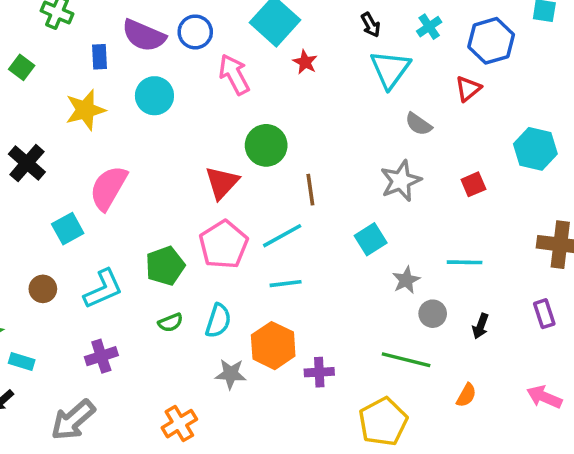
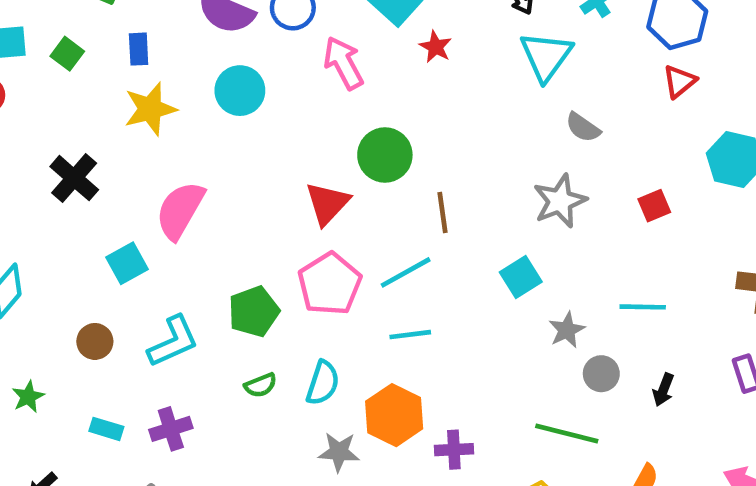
blue rectangle: (100, 57) -> (139, 49), moved
red triangle: (468, 89) -> (680, 81), moved
cyan rectangle: (22, 362) -> (106, 429), moved

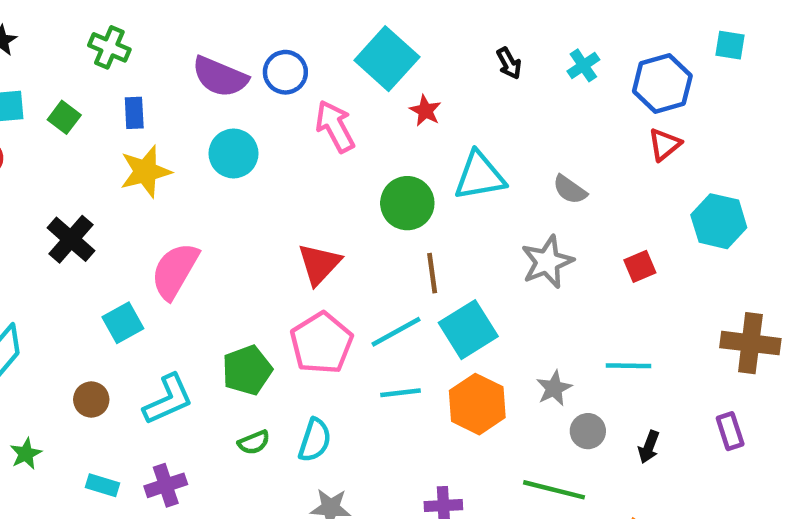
cyan triangle: (546, 56) -> (480, 176), moved, turned 44
green circle: (385, 155) -> (407, 203), moved
cyan square: (521, 277) -> (468, 330), moved, size x1.4
orange hexagon: (394, 415) -> (477, 404), moved

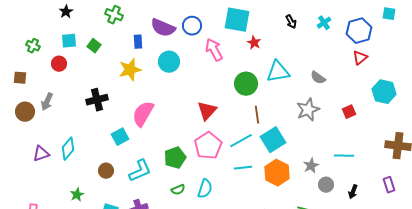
cyan square: (387, 59) -> (237, 20), turned -32
blue rectangle: (134, 113) -> (138, 42), moved
black cross: (71, 239) -> (97, 100), turned 35

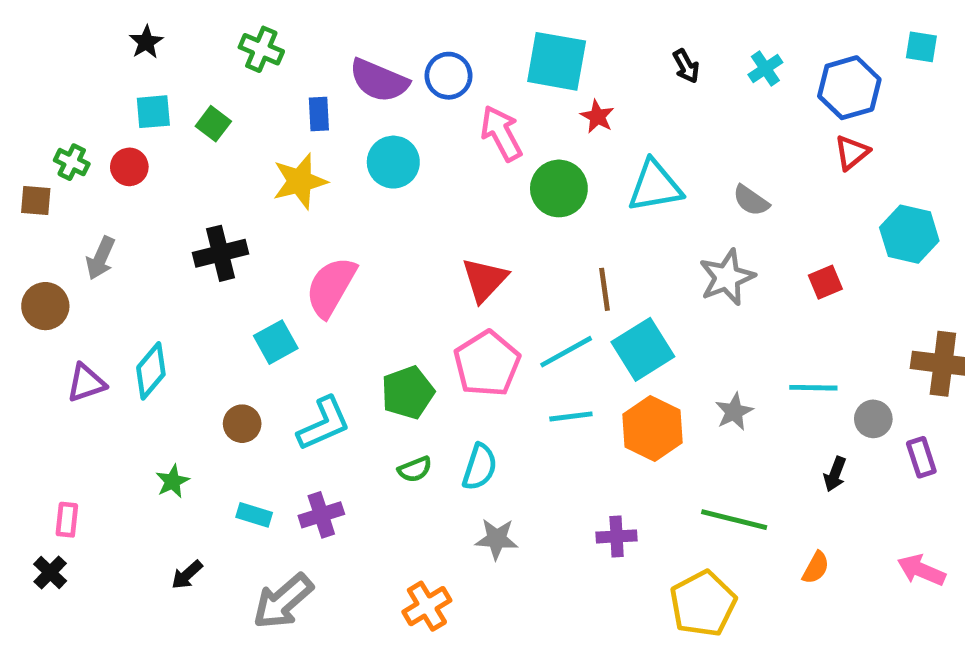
green cross: (33, 46) -> (72, 162), moved
green circle: (246, 84) -> (559, 188), moved
brown circle: (25, 112) -> (45, 306), moved
gray circle: (326, 185) -> (873, 419), moved

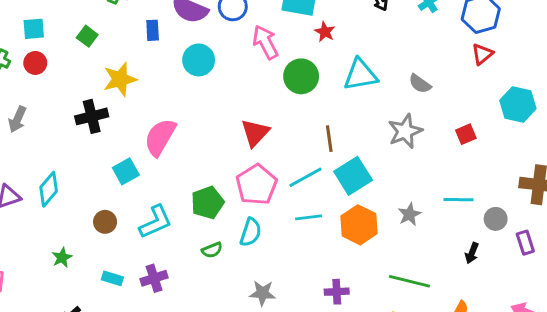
cyan square: (153, 112) -> (34, 29), moved
yellow star: (300, 181) -> (120, 79), moved
cyan semicircle: (480, 467) -> (251, 232), moved

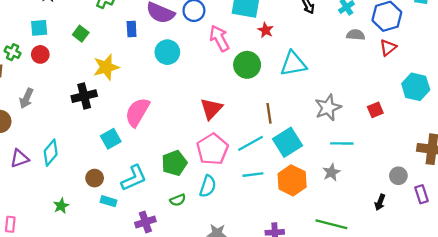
gray semicircle: (420, 84) -> (356, 35), moved, turned 150
cyan line: (458, 200) -> (342, 143), moved
cyan rectangle: (112, 278) -> (108, 201), moved
purple cross: (154, 278) -> (145, 222), moved

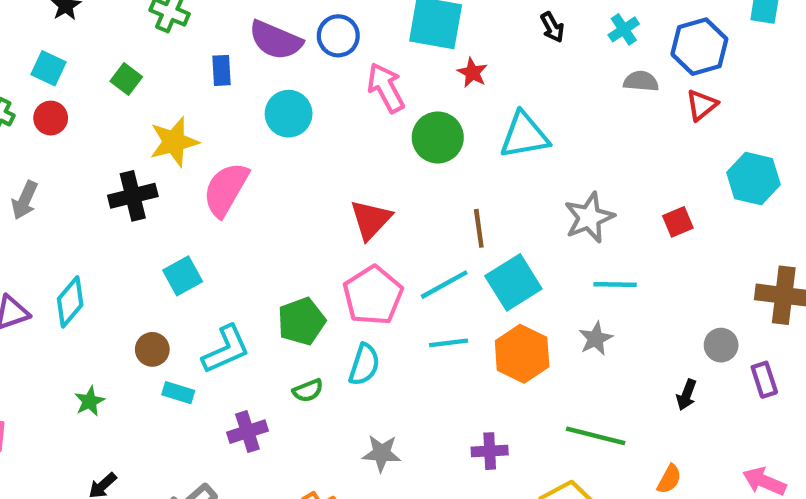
cyan square: (39, 28) -> (48, 68), turned 30
pink semicircle: (137, 112) -> (226, 189), moved

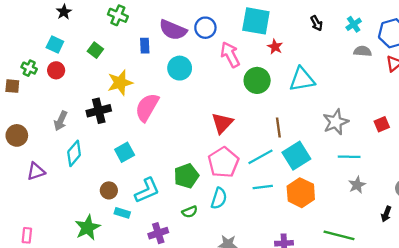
gray arrow: (25, 200) -> (61, 121), moved
cyan diamond: (70, 302) -> (74, 153), moved
gray star: (596, 339) -> (357, 185), moved
green star: (90, 401) -> (88, 228), moved, size x1.6

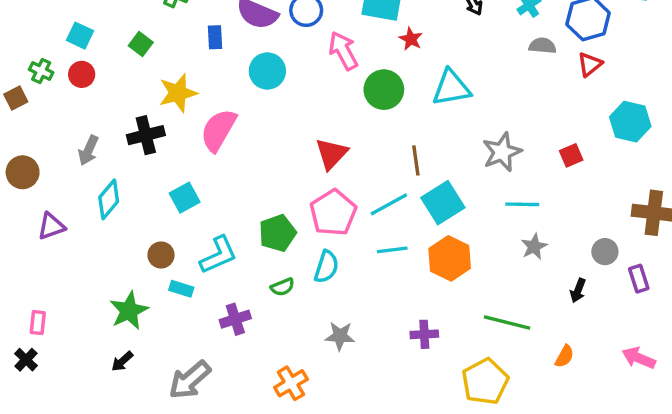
brown square: (12, 86) -> (16, 98), turned -32

